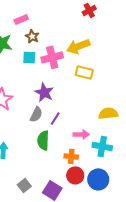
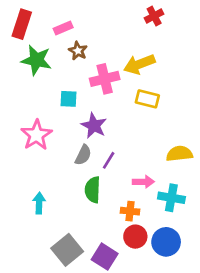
cyan square: (29, 57) -> (69, 99), moved
gray square: (24, 185) -> (67, 250), size x1.6

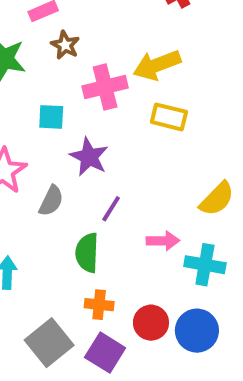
yellow semicircle: (179, 154) -> (217, 199), turned 140
gray semicircle: (83, 155) -> (51, 201), moved
orange cross: (130, 211) -> (99, 305), moved

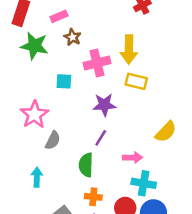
yellow arrow: (157, 65) -> (129, 49), turned -68
purple star: (89, 157) -> (104, 105), moved, turned -30
gray semicircle: (51, 201) -> (53, 140), moved
cyan cross: (205, 265) -> (144, 183), moved

